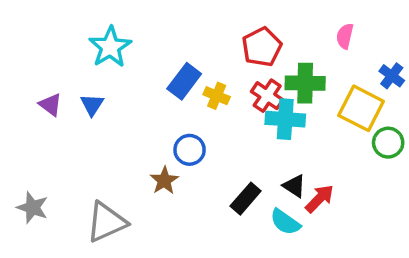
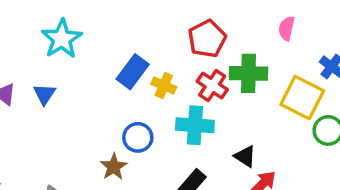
cyan cross: (285, 119) -> (195, 125), moved
black triangle: (294, 186) -> (245, 156), moved

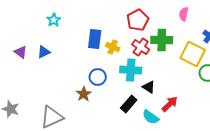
cyan star: (62, 39) -> (54, 20), size x0.6
blue rectangle: (133, 72) -> (95, 39), turned -30
blue triangle: (44, 94) -> (44, 52), turned 32
black triangle: (245, 156) -> (149, 87), moved

